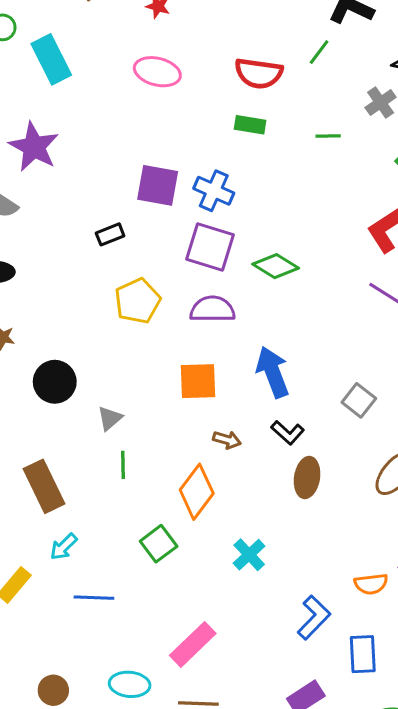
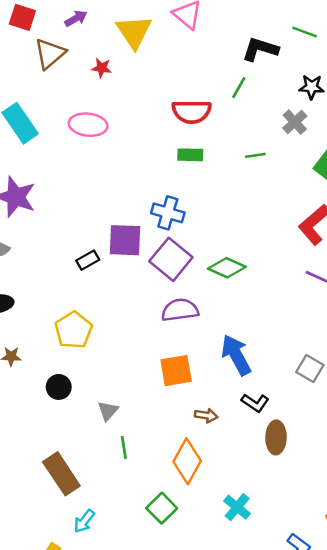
pink ellipse: (157, 72) -> (88, 125), moved
purple square: (158, 185) -> (125, 240), moved
purple square: (210, 247) -> (171, 259), turned 30
yellow pentagon: (138, 301) -> (74, 330), moved
black circle: (55, 382) -> (59, 387), size x0.7

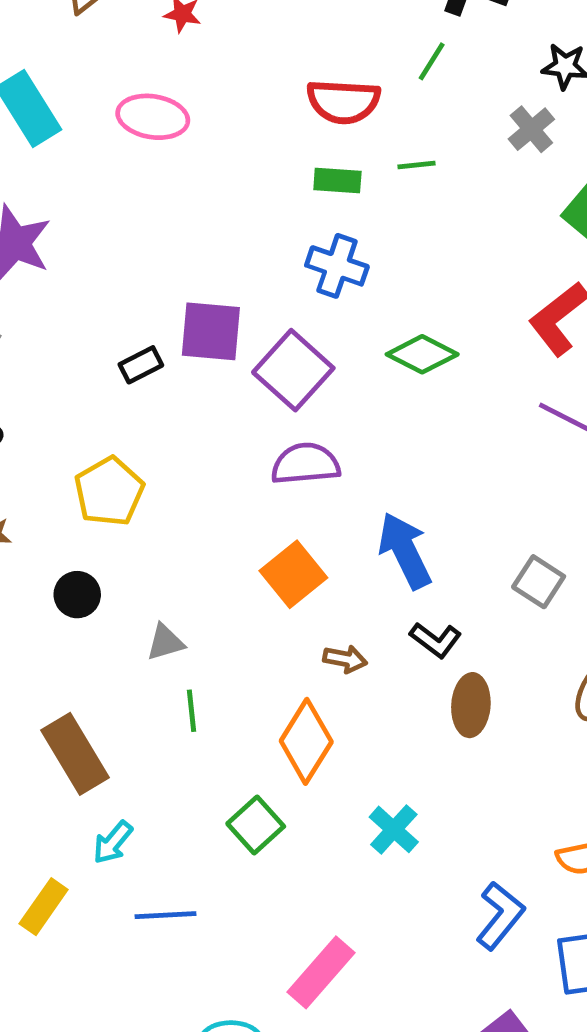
green line: (255, 155) -> (417, 165), moved
blue cross: (168, 213) -> (337, 266), moved
green diamond: (227, 268) -> (422, 354), moved
orange square: (176, 371) -> (293, 574), turned -32
gray triangle: (108, 411) -> (165, 642), turned 30

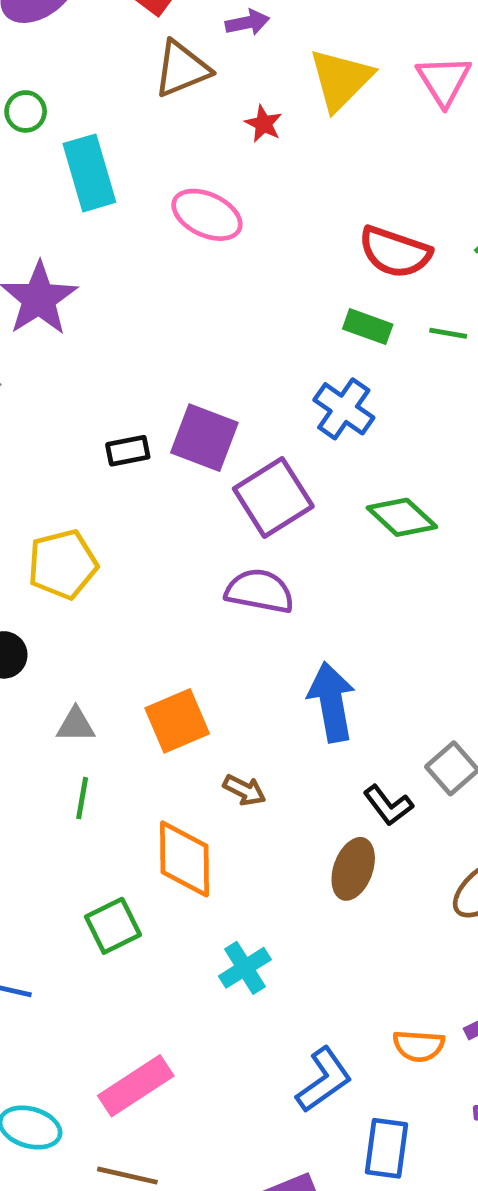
orange square: (293, 574) -> (177, 721), moved
black L-shape: (436, 640) -> (388, 805), moved
orange diamond: (306, 741) -> (184, 859), turned -48

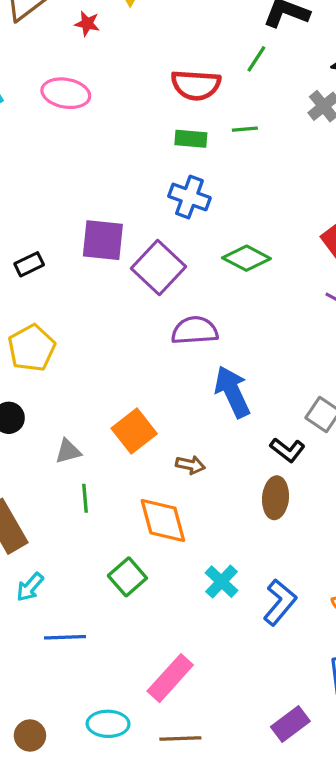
black rectangle: (128, 451) -> (29, 264), moved
purple semicircle: (260, 591) -> (195, 331), moved
blue L-shape: (324, 1080) -> (280, 602), moved

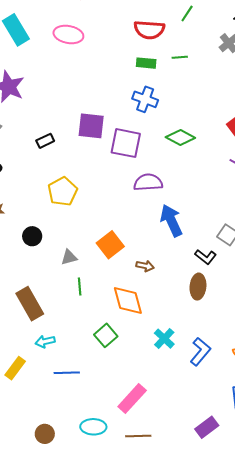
purple square: (159, 267) -> (126, 143), turned -32
yellow pentagon: (32, 348) -> (63, 192), moved
cyan arrow: (30, 587) -> (45, 342), turned 36

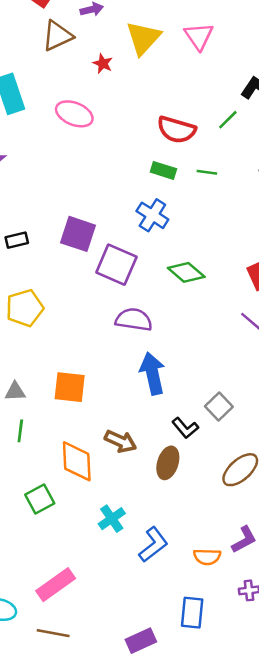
orange square: (110, 245) -> (70, 387), turned 32
brown arrow: (145, 266) -> (121, 441), moved, size x1.4

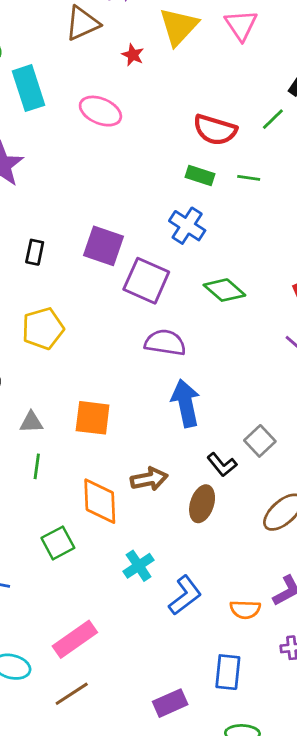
black rectangle: (17, 240) -> (35, 252), turned -65
brown arrow: (121, 441) -> (149, 479), turned -36
brown line: (53, 633) -> (72, 694), turned -44

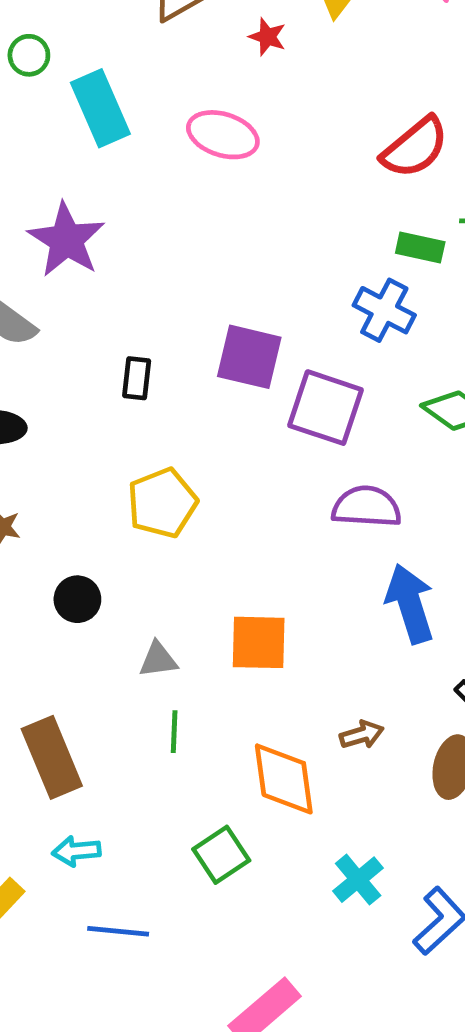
red semicircle: (215, 130) -> (415, 148), turned -51
green rectangle: (200, 175) -> (420, 248), moved
brown arrow: (149, 479) -> (362, 735), size x0.7

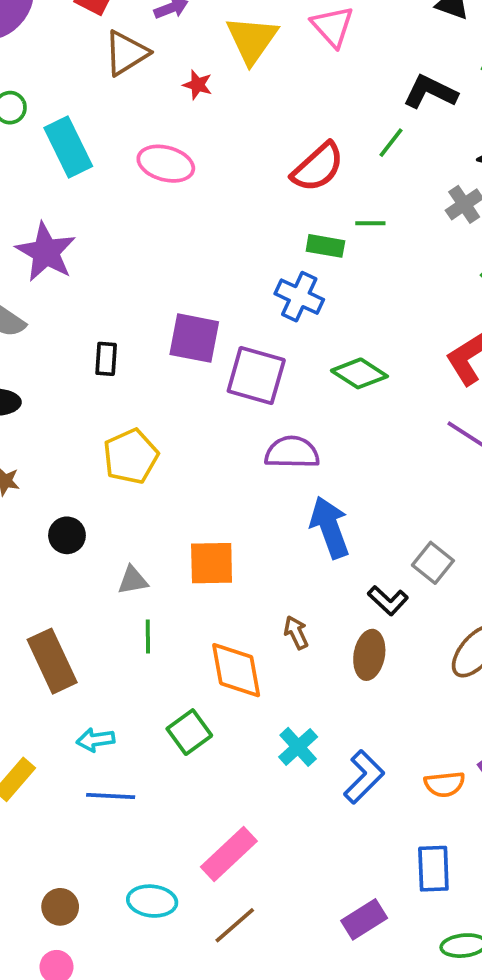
brown arrow: (362, 735) -> (296, 632), turned -96
cyan arrow: (76, 851) -> (95, 740), moved

